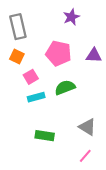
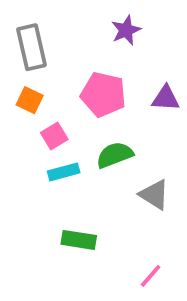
gray triangle: (87, 127) -> (154, 195), moved

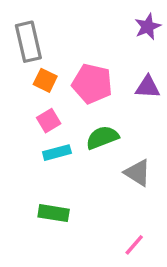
purple star: (126, 30) -> (148, 27), moved
orange square: (30, 100) -> (45, 80), moved
green rectangle: (79, 240) -> (54, 213), moved

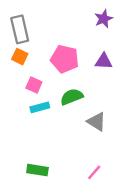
orange square: (45, 80) -> (20, 57), moved
pink square: (49, 121) -> (34, 85), turned -35
green rectangle: (54, 213) -> (37, 170), moved

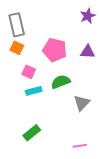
gray triangle: (97, 122) -> (82, 103), turned 42
green rectangle: (37, 170) -> (32, 133), moved, turned -48
pink line: (94, 172) -> (80, 146), turned 40

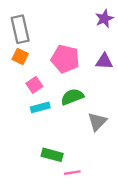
pink square: (29, 72) -> (34, 85), turned 32
green rectangle: (32, 133) -> (52, 155), moved, turned 54
pink line: (80, 146) -> (72, 173), moved

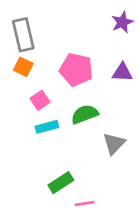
green rectangle: (52, 155) -> (61, 183), turned -48

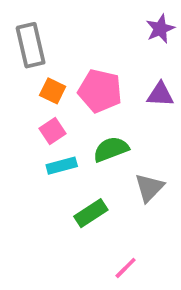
orange square: (23, 67) -> (53, 91), moved
green rectangle: (61, 183) -> (91, 213), moved
pink line: (85, 204) -> (126, 268), moved, turned -36

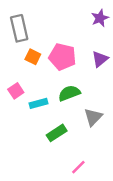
purple triangle: (160, 95) -> (100, 59), turned -42
pink square: (53, 131) -> (16, 91), moved

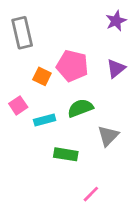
orange square: (33, 57) -> (42, 76), moved
green rectangle: (57, 133) -> (66, 154), turned 42

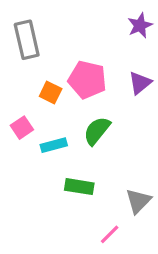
green semicircle: (80, 108) -> (97, 131), turned -30
gray triangle: (108, 136) -> (138, 201), moved

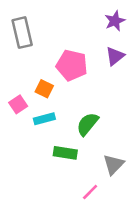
purple triangle: (140, 83) -> (115, 56), moved
orange square: (51, 92) -> (44, 89), moved
green semicircle: (97, 131) -> (87, 124), moved

